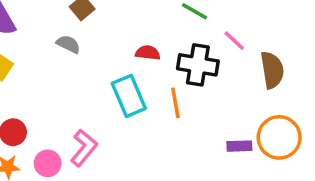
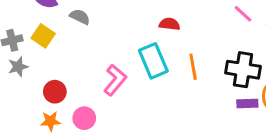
gray semicircle: (68, 44) -> (80, 17), moved
black cross: (198, 65) -> (243, 70), moved
pink L-shape: (84, 148) -> (115, 80), moved

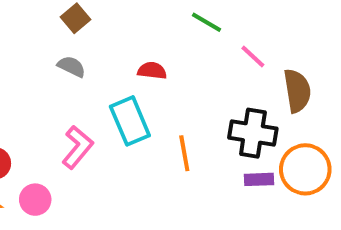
gray semicircle: (80, 17) -> (71, 67), moved
orange line: (193, 67) -> (184, 153), moved

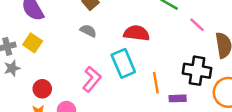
red semicircle: (152, 71) -> (137, 33), size x1.5
purple rectangle: (259, 179) -> (178, 98), moved

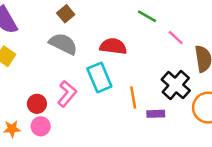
gray semicircle: (88, 31) -> (63, 44), size x1.6
black cross: (197, 71) -> (176, 85), turned 32
red circle: (42, 89) -> (37, 104), moved

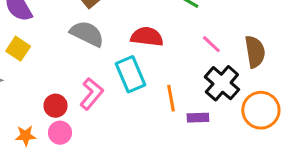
pink line: (176, 38) -> (211, 44), moved

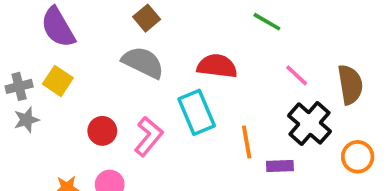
red circle: (56, 106) -> (102, 131), moved
orange circle: (261, 110) -> (358, 157), size x0.7

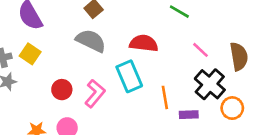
orange circle: (358, 157) -> (232, 108), moved

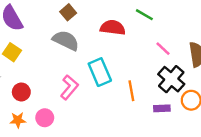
red semicircle: (144, 43) -> (113, 28), moved
red circle: (62, 90) -> (21, 92), moved
purple rectangle: (189, 115) -> (162, 108), moved

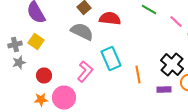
red semicircle: (113, 28) -> (110, 18), moved
pink line: (163, 49) -> (176, 22), moved
pink circle: (45, 118) -> (64, 98), size x1.5

